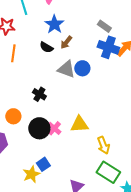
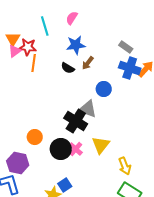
blue star: (54, 24) -> (76, 45), turned 30
orange line: (13, 53) -> (34, 63), moved
gray triangle: (66, 69) -> (88, 109), moved
black cross: (39, 94) -> (76, 121), moved, size x1.6
yellow triangle: (79, 124) -> (101, 145), turned -48

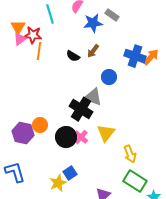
blue star: (76, 45) -> (93, 23), moved
gray rectangle: (126, 47) -> (112, 15), moved
purple hexagon: (18, 163) -> (23, 133), moved

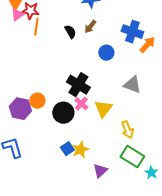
black semicircle: (73, 56) -> (70, 32), turned -152
orange arrow: (151, 57) -> (147, 45), moved
gray triangle: (93, 97) -> (132, 85), moved
pink cross: (81, 137) -> (81, 104), moved
yellow star: (58, 183) -> (80, 150), moved

